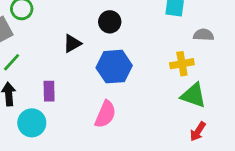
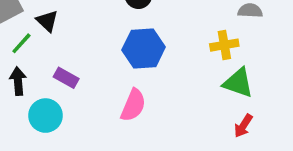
black triangle: (72, 43) -> (47, 21), moved, turned -48
purple rectangle: (49, 91) -> (66, 78), turned -60

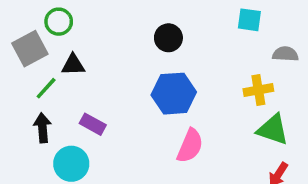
black triangle: (47, 21) -> (73, 65), turned -45
pink semicircle: (133, 105) -> (190, 146), moved

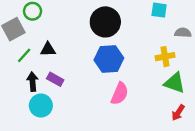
black circle: (168, 38) -> (105, 22), size x1.6
black triangle: (73, 65) -> (48, 49), moved
black arrow: (42, 128) -> (33, 82), moved

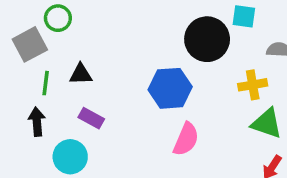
black circle: (105, 22) -> (207, 39), moved
green line: (24, 55) -> (46, 83), turned -35
black arrow: (33, 82) -> (37, 122), moved

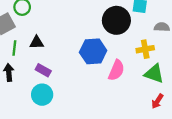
pink semicircle: (186, 139) -> (116, 70), moved
cyan circle: (70, 157) -> (42, 95), moved

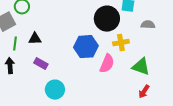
yellow cross: (145, 49) -> (121, 43), moved
cyan circle: (42, 95) -> (55, 90), moved

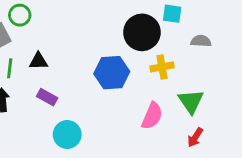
pink semicircle: (107, 64) -> (152, 116), moved
green triangle: (141, 67) -> (191, 101), turned 36

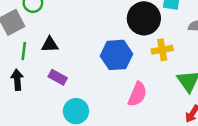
pink semicircle: (152, 116) -> (137, 94), moved

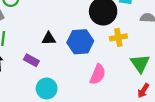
black triangle: (50, 45) -> (49, 38), moved

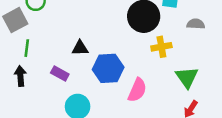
blue hexagon: (80, 42) -> (108, 68), moved

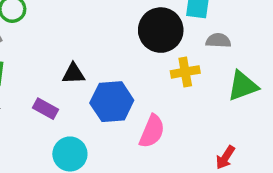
gray semicircle: (196, 24) -> (218, 41), moved
green triangle: (187, 77) -> (243, 86), moved, turned 45

